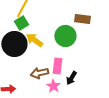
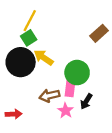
brown rectangle: (82, 19) -> (99, 33), turned -49
green circle: (65, 36) -> (77, 73), moved

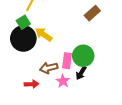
green square: (29, 38) -> (23, 22), moved
green circle: (77, 73) -> (83, 56), moved
red arrow: (14, 114) -> (31, 84), moved

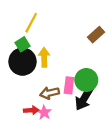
yellow arrow: (44, 34) -> (44, 57), turned 54
black arrow: (81, 73) -> (84, 98), size x1.6
pink star: (63, 81) -> (44, 112), moved

